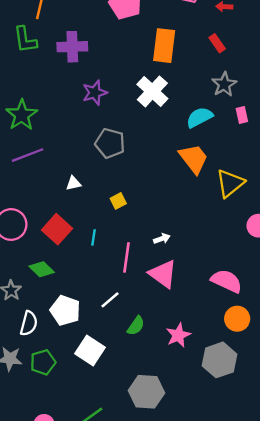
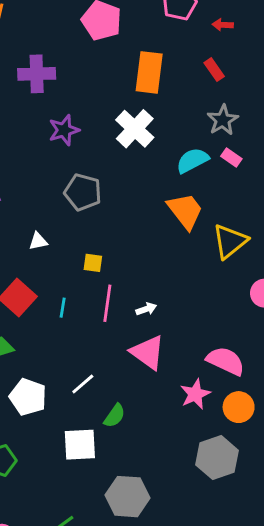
pink rectangle: (242, 115) -> (231, 158), moved, turned -42
yellow square: (118, 201) -> (93, 263), turned 35
pink line: (126, 257) -> (107, 303), moved
pink star: (178, 335) -> (195, 394), moved
white square: (90, 350) -> (80, 445), moved, turned -36

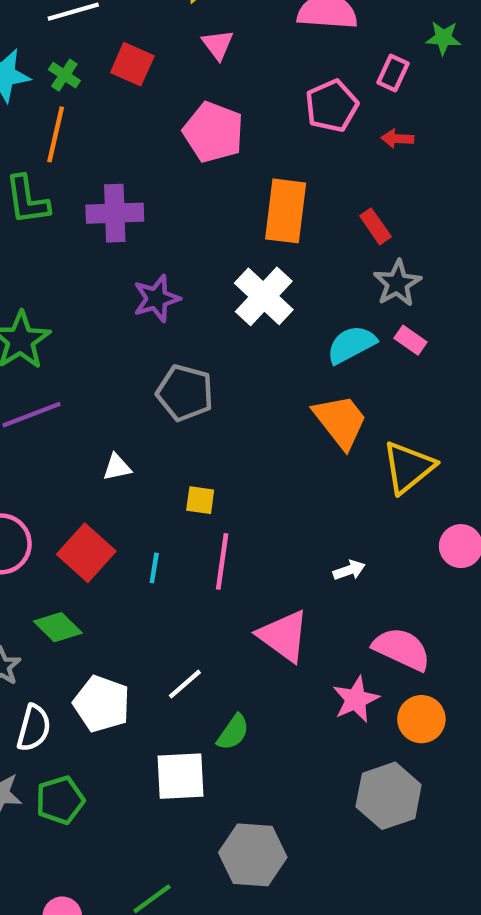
red rectangle: (214, 70) -> (375, 226), moved
white arrow: (146, 309) -> (349, 570), moved

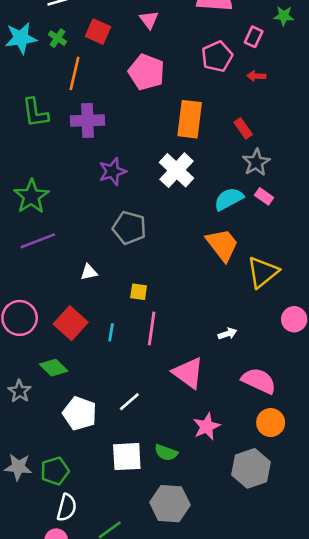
orange line: (56, 134) -> (74, 73), moved
pink star: (356, 699) -> (207, 426), moved
white semicircle: (34, 728) -> (67, 508), moved
green semicircle: (233, 732) -> (166, 453), moved, turned 75

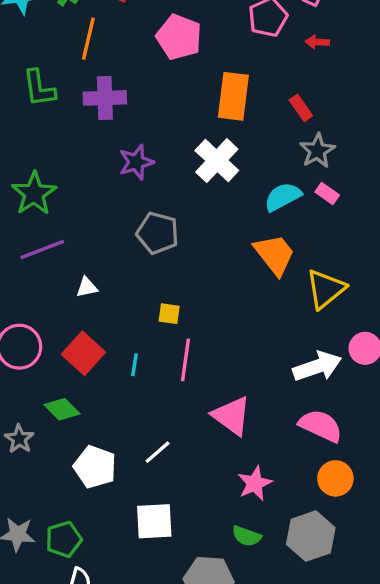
white triangle: (89, 272) -> (87, 287), moved
white arrow: (227, 334) -> (317, 366), moved, size x2.0
green semicircle: (166, 453) -> (247, 536), moved

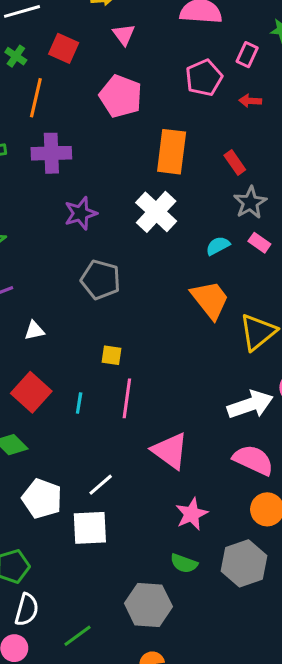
cyan semicircle: (283, 197) -> (218, 246), size x0.7
white square: (154, 521) -> (90, 528), moved

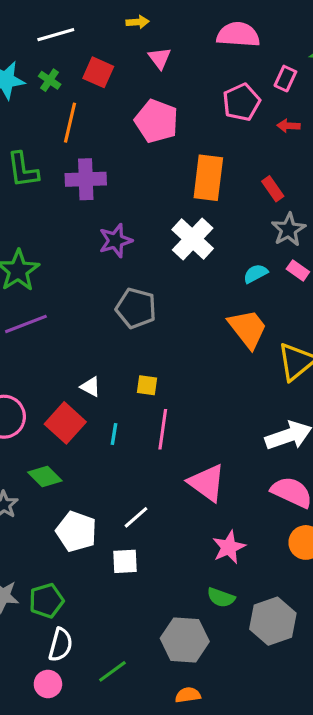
white triangle: (34, 331) -> (90, 387), moved, turned 40
white square: (90, 528) -> (125, 561), size x0.7
gray hexagon: (244, 563) -> (273, 621), moved

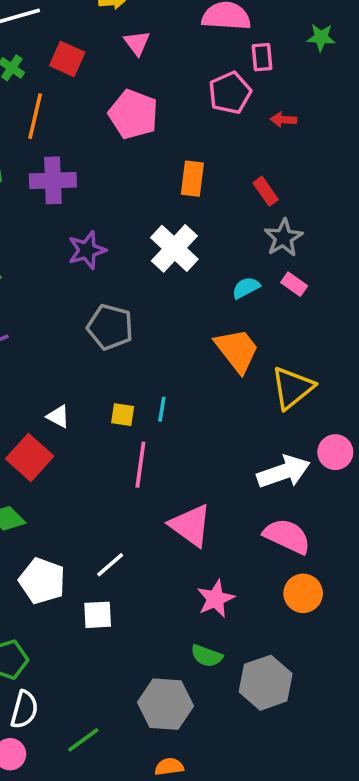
pink rectangle: (285, 79) -> (262, 57), moved, turned -30
orange rectangle: (208, 178) -> (192, 179), size x0.7
cyan line: (114, 434) -> (162, 409), moved

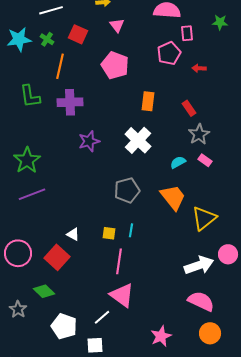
gray pentagon: (110, 327) -> (127, 190), moved, turned -30
pink triangle: (191, 525) -> (122, 295), moved

